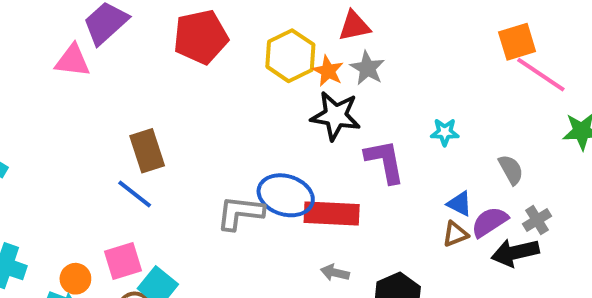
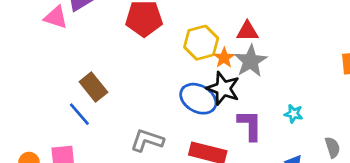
gray star: (367, 68) -> (251, 61), size x1.4
brown rectangle: (147, 151) -> (93, 87), turned -32
blue ellipse: (286, 195) -> (198, 99), moved

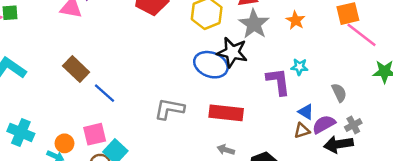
orange star: (224, 58) -> (295, 20), moved
brown rectangle: (93, 87) -> (76, 69), moved
purple L-shape: (250, 125) -> (278, 82), moved

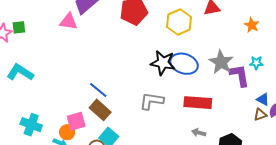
gray star: (254, 24) -> (221, 62), moved
black star: (232, 52) -> (163, 63), moved
brown rectangle: (76, 69) -> (100, 110), moved
pink square: (95, 134) -> (76, 121), moved

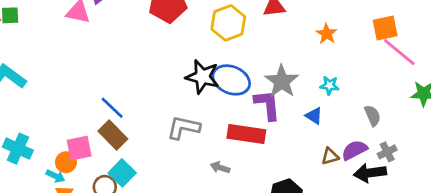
purple L-shape: (239, 75) -> (267, 105), moved
blue triangle: (263, 99) -> (314, 116), moved
gray arrow: (199, 133) -> (220, 167), moved

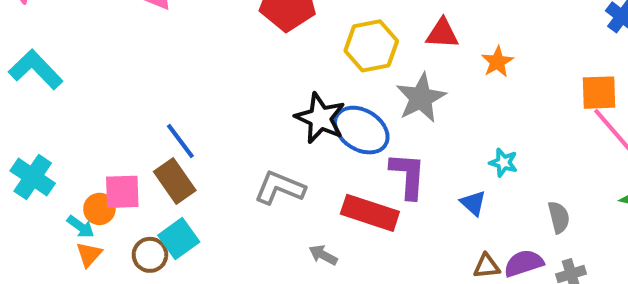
orange star: (327, 34) -> (497, 62), moved
gray star: (282, 81) -> (421, 98), moved

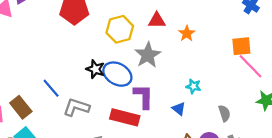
black star: (320, 118) -> (95, 69), size x0.7
blue line: (180, 141) -> (51, 88), moved

